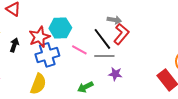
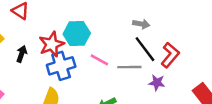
red L-shape: (121, 34) -> (170, 55), moved
black line: (102, 39) -> (145, 49), moved
purple star: (115, 74) -> (157, 83), moved

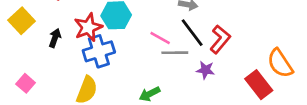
pink line: (99, 60) -> (160, 38), moved

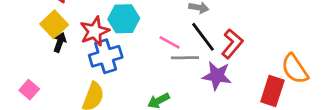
yellow square: (22, 21) -> (54, 24), moved
purple star: (205, 70) -> (217, 76), size x1.5
red rectangle: (259, 85) -> (272, 91), turned 56

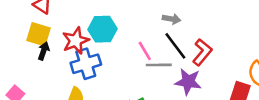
yellow square: (54, 24) -> (38, 34), turned -30
pink line: (170, 42) -> (145, 51), turned 30

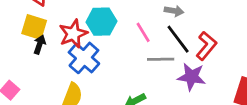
pink line: (145, 51) -> (143, 32), moved
blue cross: (86, 64) -> (84, 58), turned -32

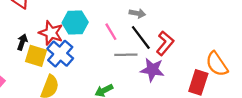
yellow square: (34, 27) -> (36, 56), moved
red star: (73, 34) -> (51, 33), turned -30

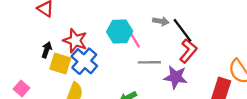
cyan hexagon: (75, 23) -> (120, 32), moved
black line: (141, 37) -> (182, 30), moved

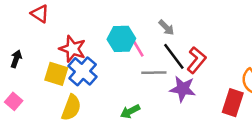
gray arrow: (161, 21) -> (166, 28), turned 35
black line: (182, 30) -> (174, 56), moved
black arrow: (47, 50) -> (16, 59), moved

